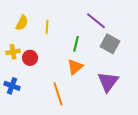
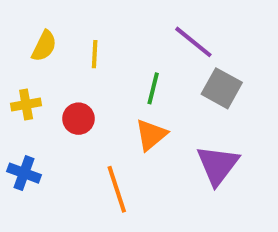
red circle: (30, 58) -> (78, 119), moved

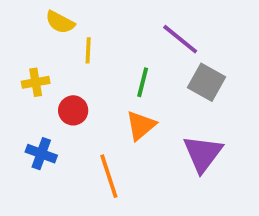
yellow semicircle: (44, 46) -> (60, 22), moved, turned 92
yellow cross: (26, 105) -> (36, 82), moved
blue cross: (24, 173) -> (41, 154), moved

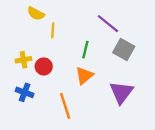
yellow cross: (36, 82) -> (23, 60), moved

